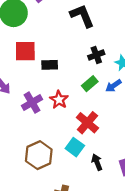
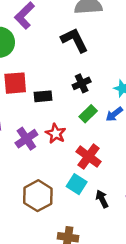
black cross: (96, 55) -> (82, 83), moved

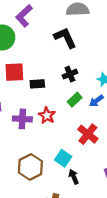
purple cross: (26, 139) -> (22, 119), turned 36
red cross: (89, 157) -> (88, 134), moved
black arrow: (102, 199) -> (74, 177), moved

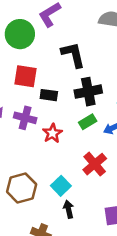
black L-shape: (65, 38) -> (73, 55), moved
black cross: (70, 74) -> (88, 92), size x1.5
purple cross: (22, 119) -> (25, 118), moved

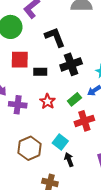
purple cross: (25, 118) -> (18, 105), moved
green rectangle: (88, 122) -> (74, 99), moved
red cross: (95, 164) -> (84, 121), turned 30

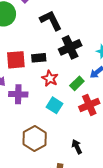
red square: (20, 60) -> (16, 60), moved
red star: (48, 101) -> (50, 78), moved
cyan square: (60, 142) -> (55, 105), moved

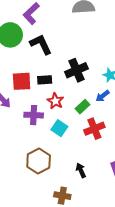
black L-shape: (51, 20) -> (41, 44), moved
purple cross: (18, 94) -> (34, 115), moved

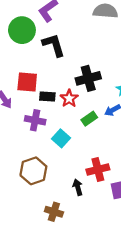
black rectangle: (45, 80) -> (47, 97), moved
red star: (55, 101) -> (69, 98), moved
red cross: (94, 129) -> (98, 170), moved

